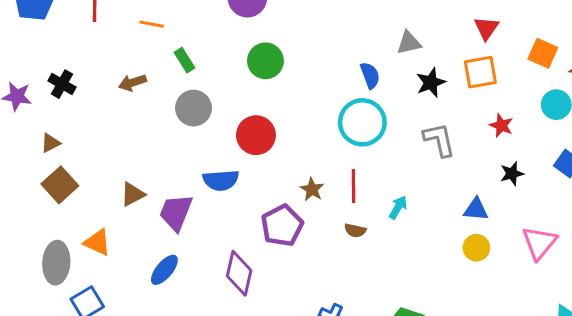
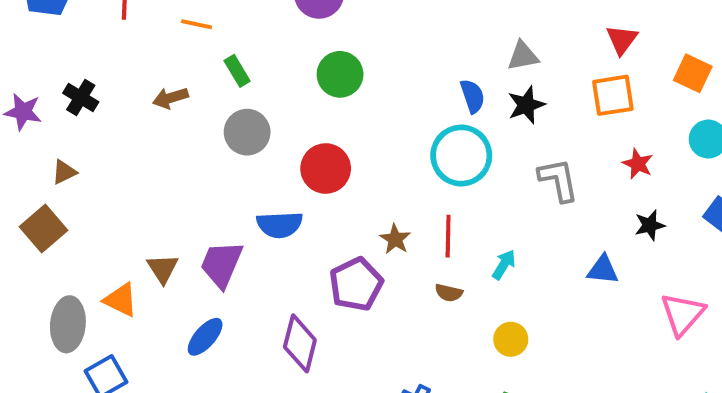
black star: (431, 83) -> (526, 105), moved
brown square: (60, 185) -> (43, 229), moved
brown triangle: (133, 194) -> (163, 269), moved, turned -36
yellow circle: (476, 248) -> (511, 339), moved

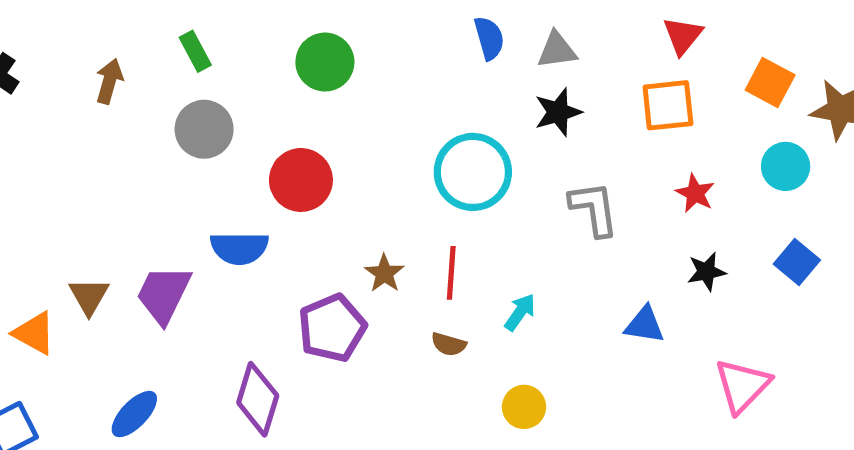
blue semicircle: (472, 96) -> (489, 38), moved
brown arrow: (170, 98) -> (109, 81), turned 120
blue ellipse: (205, 337) -> (134, 414), moved

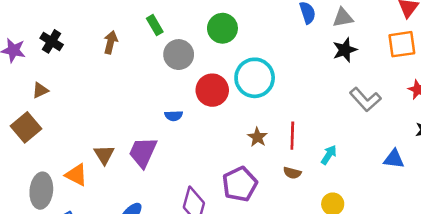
gray circle: (204, 129) -> (179, 55), moved
cyan circle: (473, 172) -> (255, 78), moved
gray L-shape: (594, 209) -> (365, 100), turned 148
blue semicircle: (239, 248) -> (174, 116), moved, size x0.6
purple pentagon: (332, 328) -> (240, 184), moved

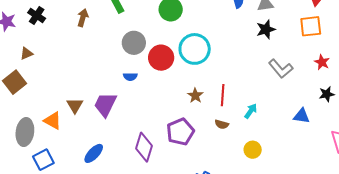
gray circle: (179, 55) -> (134, 43), moved

